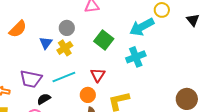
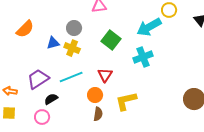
blue triangle: (46, 43) -> (53, 43), turned 40
yellow cross: (65, 48) -> (72, 48), turned -35
purple trapezoid: (31, 79) -> (38, 79), turned 135

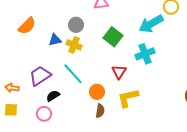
red triangle: (105, 75) -> (119, 72), moved
cyan line: (71, 77) -> (73, 74), turned 70

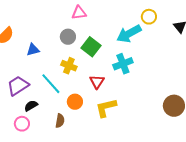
gray circle: (76, 25) -> (68, 37), moved
yellow cross: (74, 45) -> (69, 66), moved
brown semicircle: (100, 111) -> (60, 121), moved

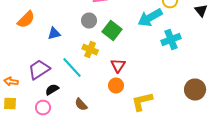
cyan cross: (123, 64) -> (171, 40), moved
orange circle: (75, 102) -> (116, 86), moved
yellow L-shape: (106, 108) -> (142, 102), moved
brown semicircle: (60, 121) -> (81, 104), turned 128

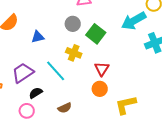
brown semicircle: (81, 104) -> (65, 108), turned -72

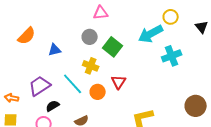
orange circle: (100, 89) -> (98, 92), moved

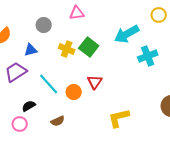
yellow circle: (171, 17) -> (159, 15), moved
gray circle: (90, 37) -> (44, 25), moved
yellow cross: (91, 66) -> (67, 49), moved
purple trapezoid: (40, 86) -> (16, 72), moved

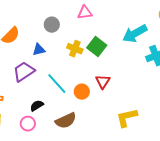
brown semicircle: (58, 121) -> (66, 121), size x1.5

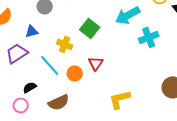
yellow cross: (75, 49) -> (65, 44), moved

